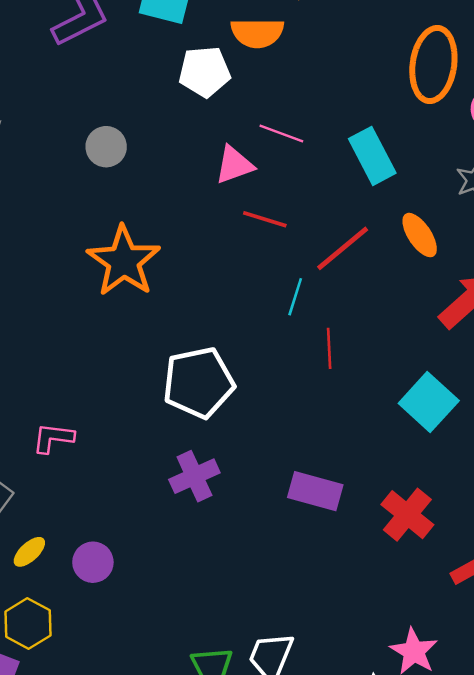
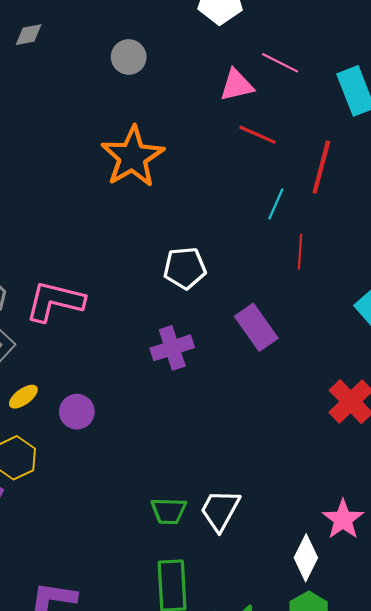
red line: (343, 248) -> (321, 167), turned -42
white pentagon: (199, 383) -> (185, 268), size x0.7
pink L-shape: (53, 438) -> (55, 301), size x1.6
purple rectangle: (315, 491) -> (256, 327), moved, turned 33

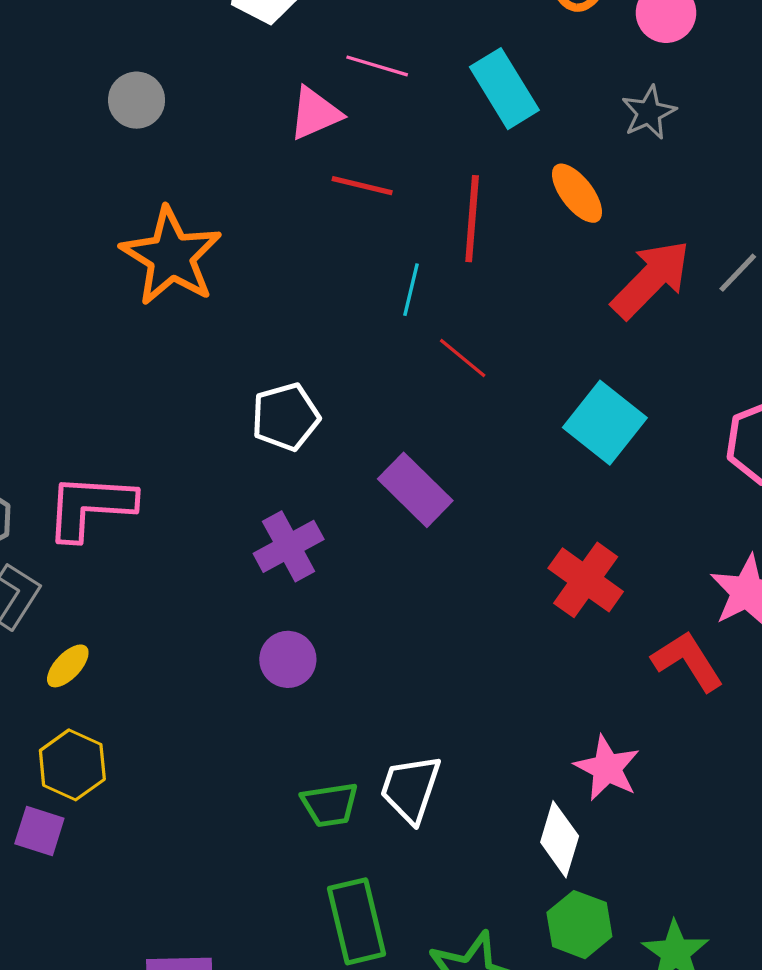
red line: (300, 252) -> (463, 358), turned -44
purple circle: (77, 412) -> (288, 659), moved

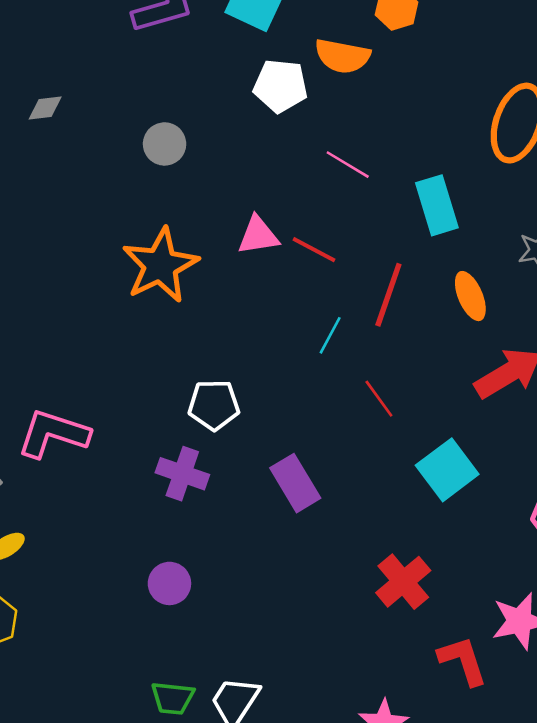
pink triangle: (315, 113) -> (258, 235), moved
red line: (463, 358) -> (379, 399), moved
purple cross: (289, 546) -> (182, 474), moved, turned 33

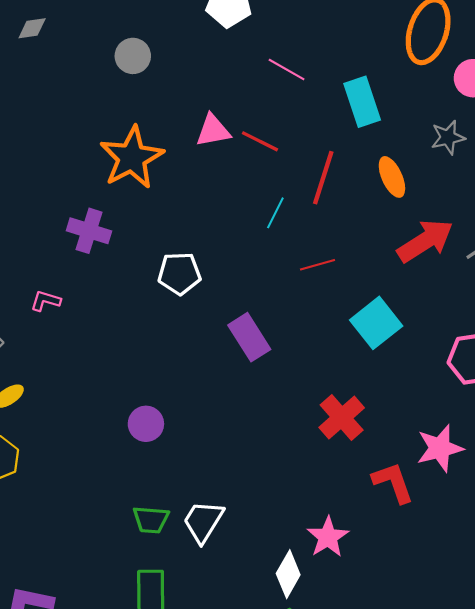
red line: (379, 399) -> (318, 265), turned -68
pink L-shape: (53, 434) -> (46, 301), size x0.5
purple cross: (182, 474) -> (89, 231), moved

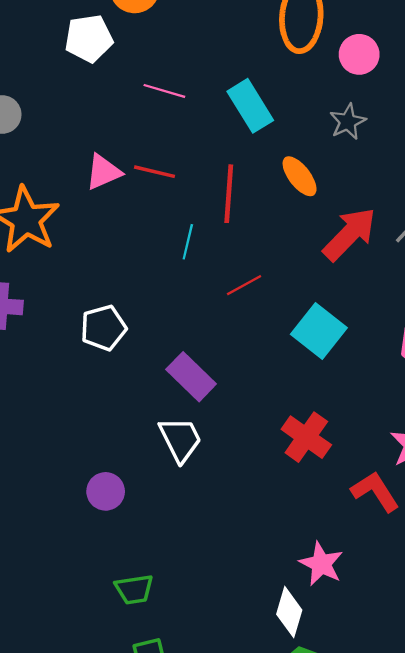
white trapezoid: (203, 521) -> (180, 439), moved, turned 135

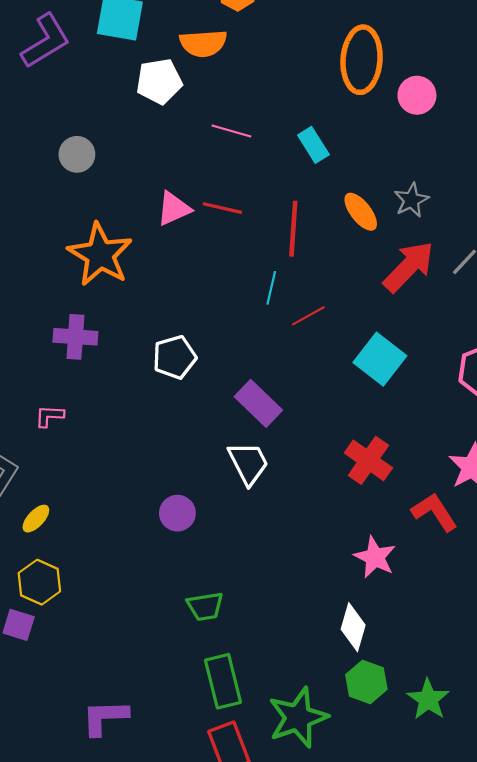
cyan rectangle: (250, 106) -> (313, 145), size x0.7
gray star: (348, 122) -> (411, 200), moved
cyan line: (188, 242) -> (271, 288), moved
pink star: (321, 564) -> (375, 557), moved

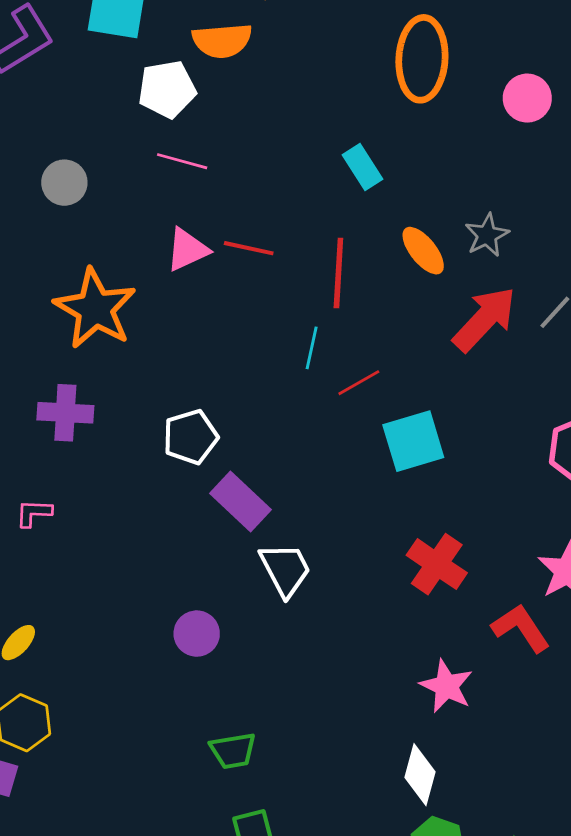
pink circle: (417, 95) -> (527, 98), moved
pink line: (231, 131) -> (182, 161), moved
cyan square: (380, 359) -> (413, 441), moved, turned 36
purple rectangle: (258, 403) -> (240, 501), moved

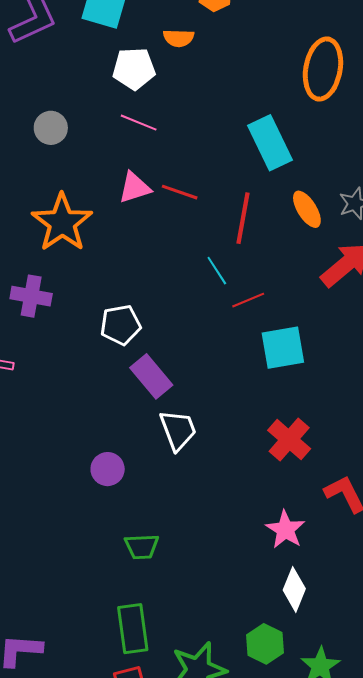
orange semicircle: (222, 41) -> (179, 38), size x0.7
cyan rectangle: (363, 167) -> (270, 143), size x1.6
cyan line: (312, 348) -> (217, 271), turned -52
green trapezoid: (233, 751) -> (142, 547), moved
white diamond: (420, 775) -> (294, 589), moved

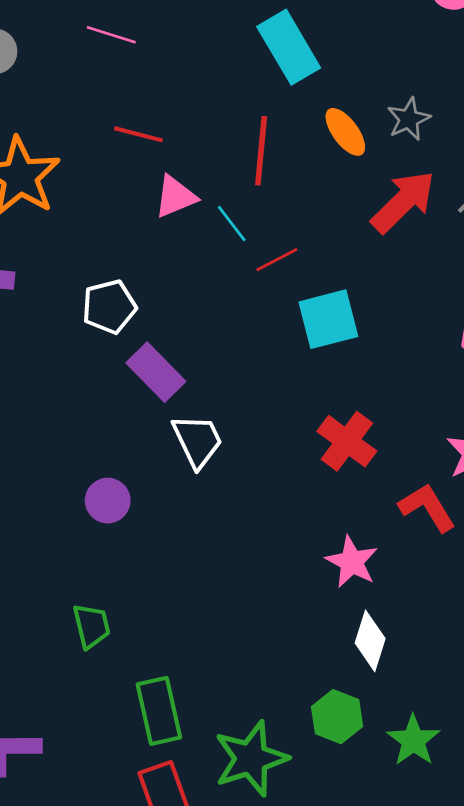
pink triangle: (135, 188) -> (175, 197), moved
red line: (180, 192) -> (138, 134), moved
green trapezoid: (142, 547) -> (92, 626), moved, turned -96

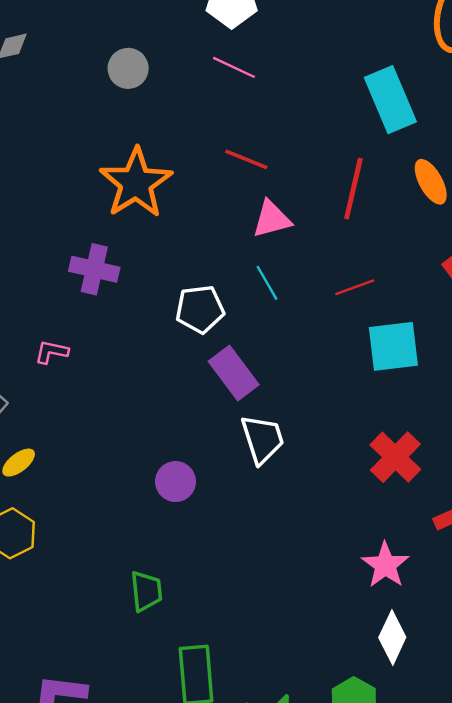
cyan line: (232, 224) -> (267, 283), moved

